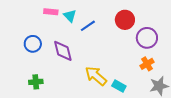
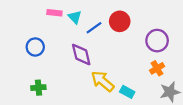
red circle: (125, 20) -> (120, 21), moved
purple diamond: (63, 51) -> (81, 54), moved

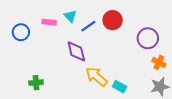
pink rectangle: (54, 13) -> (49, 22), moved
blue circle: (35, 47) -> (21, 32), moved
orange cross: (157, 68) -> (159, 62), moved, turned -32

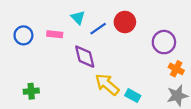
pink rectangle: (49, 22) -> (55, 34), moved
green cross: (36, 83) -> (31, 91), moved

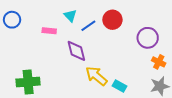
blue circle: (23, 35) -> (12, 20), moved
green cross: (31, 91) -> (28, 82), size x1.6

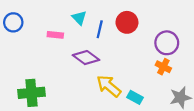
blue line: (88, 26) -> (100, 29), turned -42
purple diamond: (76, 51) -> (86, 58), turned -40
orange cross: (159, 62) -> (163, 67), moved

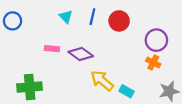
cyan triangle: (79, 18) -> (66, 17), moved
blue line: (100, 29) -> (92, 17), moved
pink rectangle: (55, 35) -> (52, 49), moved

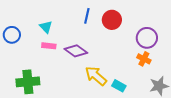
cyan triangle: (66, 17) -> (46, 27), moved
blue circle: (13, 21) -> (12, 35), moved

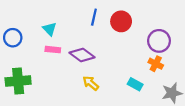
yellow arrow: (96, 76) -> (91, 83), moved, size x0.7
green cross: (28, 82) -> (18, 81), moved
cyan rectangle: (119, 86) -> (135, 84), moved

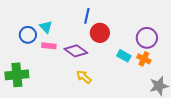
red circle: (121, 21) -> (100, 33), moved
blue circle: (13, 38) -> (28, 35), moved
cyan rectangle: (135, 84) -> (124, 56), moved

